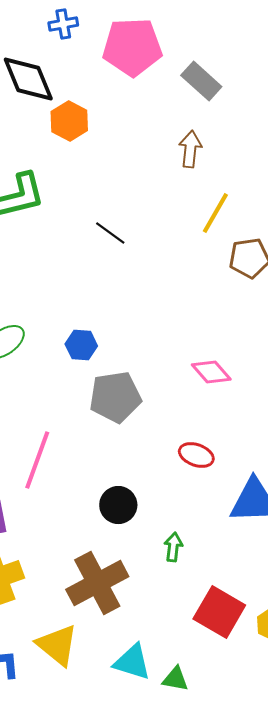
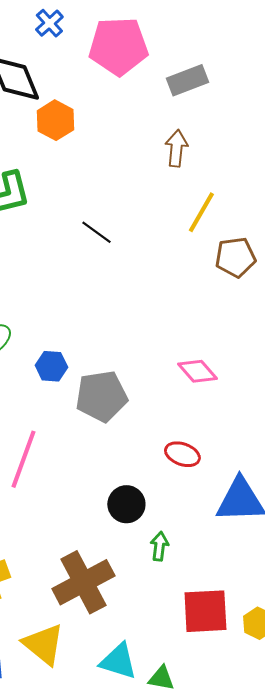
blue cross: (63, 24) -> (49, 23), turned -32
gray rectangle: (201, 81) -> (187, 80), turned -63
blue hexagon: (81, 345) -> (51, 366), moved
black circle: (118, 505) -> (126, 504), moved
red square: (219, 612) -> (205, 611), turned -33

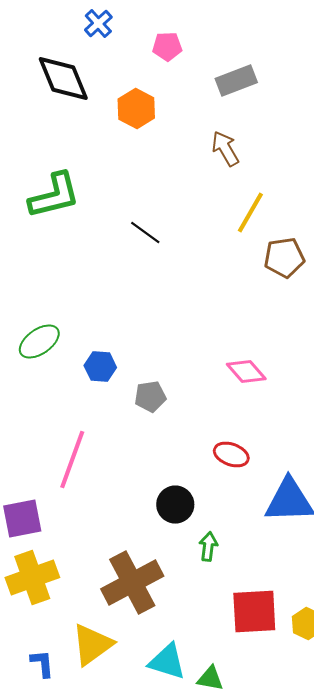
pink pentagon: (118, 46) -> (167, 46), size x0.5
orange hexagon: (55, 120) -> (136, 108), moved
brown arrow: (176, 148) -> (225, 148), turned -36
gray pentagon: (101, 396) -> (150, 396), size x0.6
yellow triangle: (43, 644) -> (92, 644), turned 45

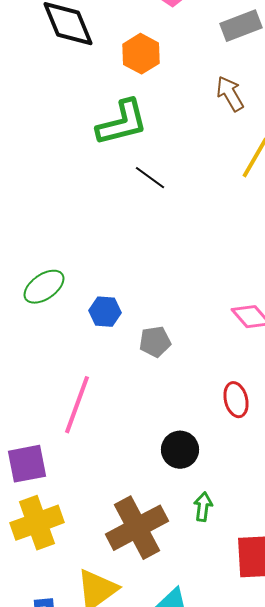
green L-shape: (54, 196) -> (122, 123), moved
red ellipse: (231, 454) -> (236, 400), turned 56
green arrow: (208, 546) -> (203, 507), moved

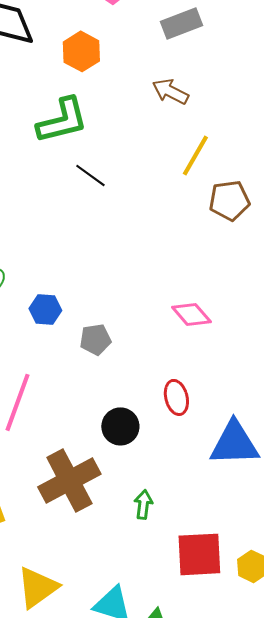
brown arrow: (230, 94) -> (170, 91), turned -33
black circle: (180, 450) -> (120, 426), moved
brown cross: (137, 528) -> (69, 480), moved

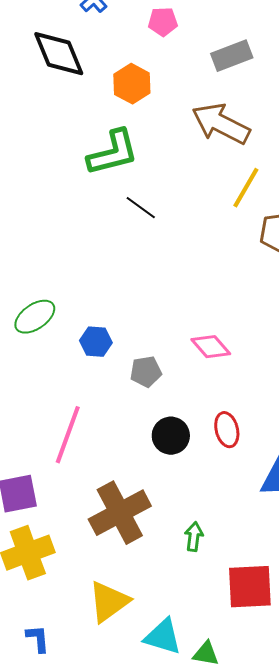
brown arrow: (170, 91) -> (221, 124), size x1.6
pink diamond: (191, 314) -> (211, 347), moved
black circle: (120, 426) -> (171, 436), moved
yellow triangle: (37, 587) -> (109, 602), moved

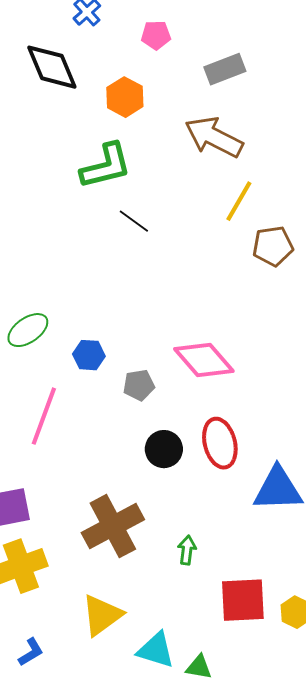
pink diamond: (211, 347) -> (204, 360), size x1.5
red ellipse: (227, 430) -> (220, 443), size x1.4
pink line: (68, 435) -> (44, 416), moved
blue L-shape: (38, 639) -> (31, 652), turned 64

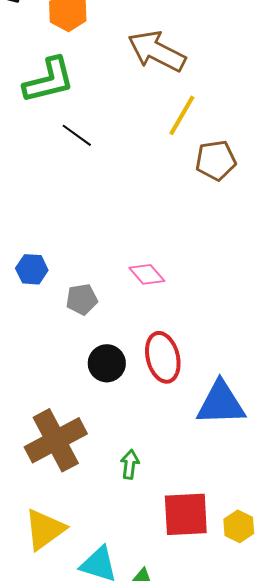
pink diamond: (204, 360) -> (147, 274), size x0.6

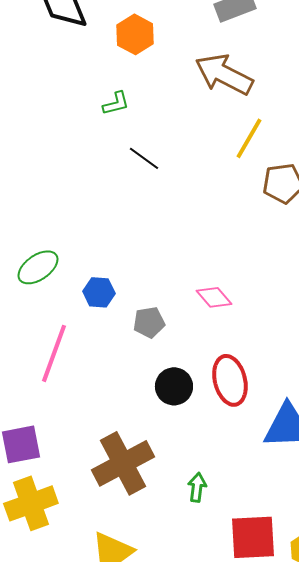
green L-shape: (49, 80) -> (116, 103), size x0.5

